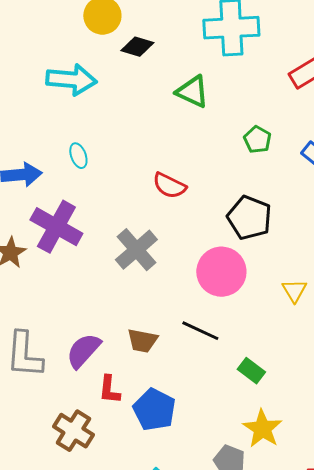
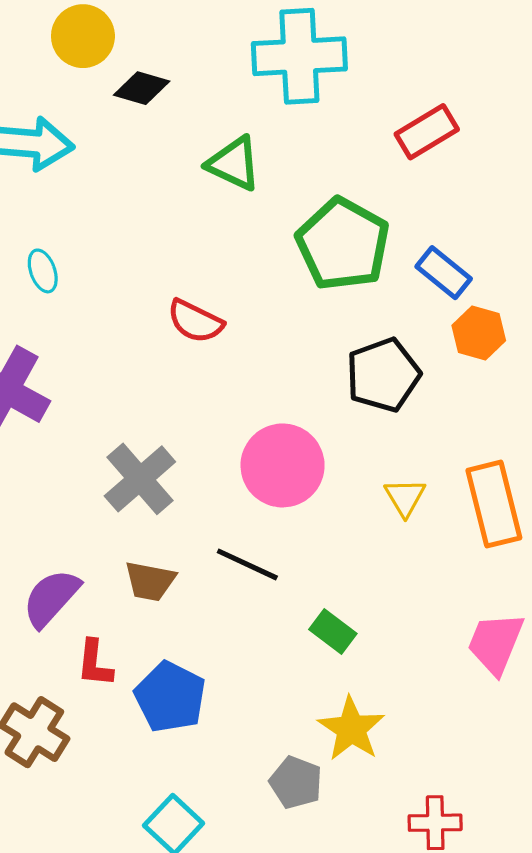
green pentagon: (257, 140) -> (343, 244), size x2.0
black pentagon: (249, 218) -> (383, 375), moved, turned 30
gray cross: (136, 250) -> (140, 479), moved

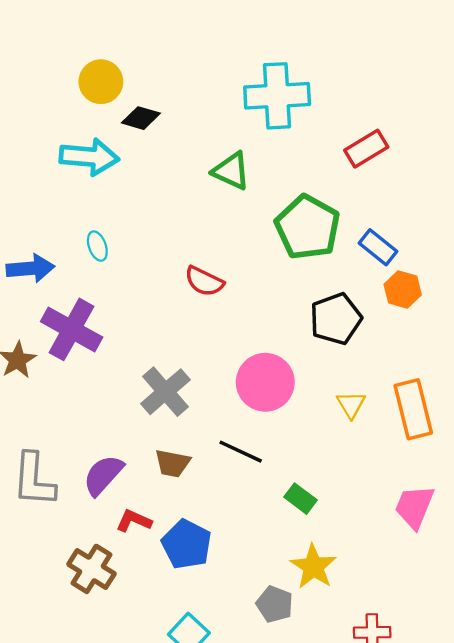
yellow circle: (83, 36) -> (101, 82), moved
black diamond: (142, 88) -> (141, 118), moved
red L-shape: (95, 663) -> (134, 521), turned 108

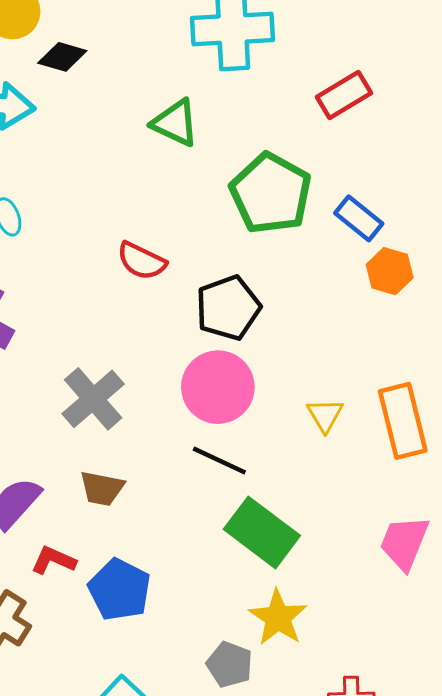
black pentagon: (336, 319) -> (228, 308), moved
black line: (241, 452) -> (219, 460), moved
green rectangle: (300, 499) -> (262, 532), size x1.8

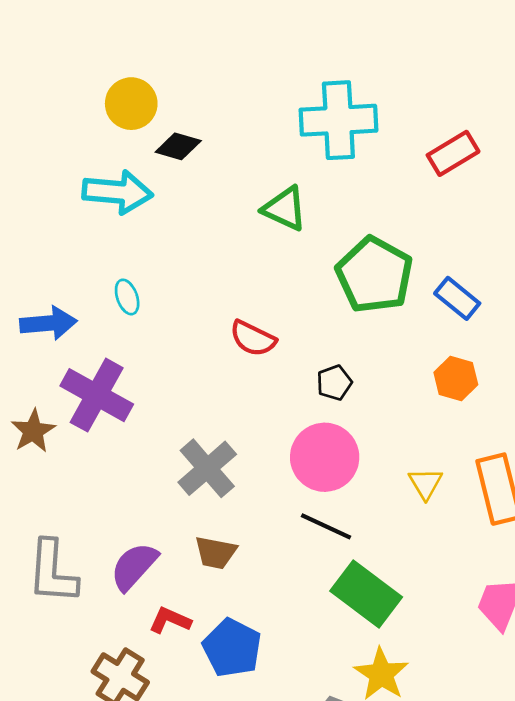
red rectangle: (344, 95) -> (453, 153), moved
orange hexagon: (390, 271) -> (456, 379), moved
black pentagon: (228, 308) -> (334, 383), size x0.6

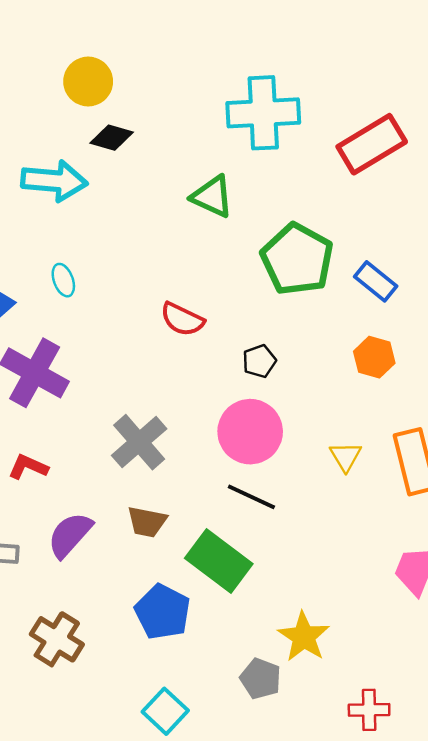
yellow circle: (131, 104) -> (88, 82), moved
red rectangle: (453, 153) -> (372, 144), size x1.4
green rectangle: (366, 594) -> (219, 561), moved
red L-shape: (170, 620) -> (28, 467), moved

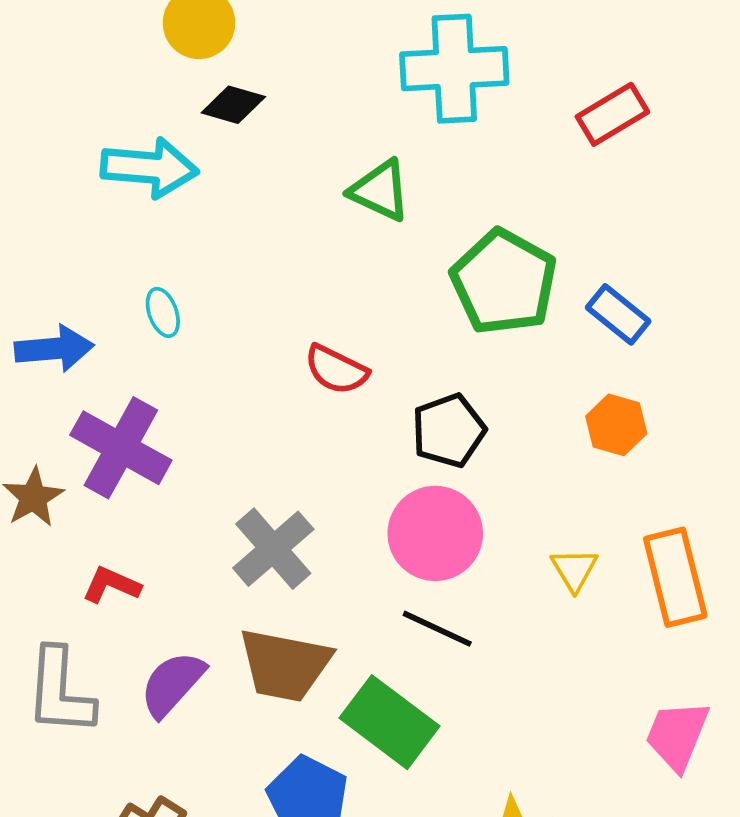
red rectangle: (372, 144) -> (612, 114), size x0.7
black pentagon: (259, 361) -> (449, 431), size x1.5
brown trapezoid: (147, 522) -> (285, 665), size x1.6

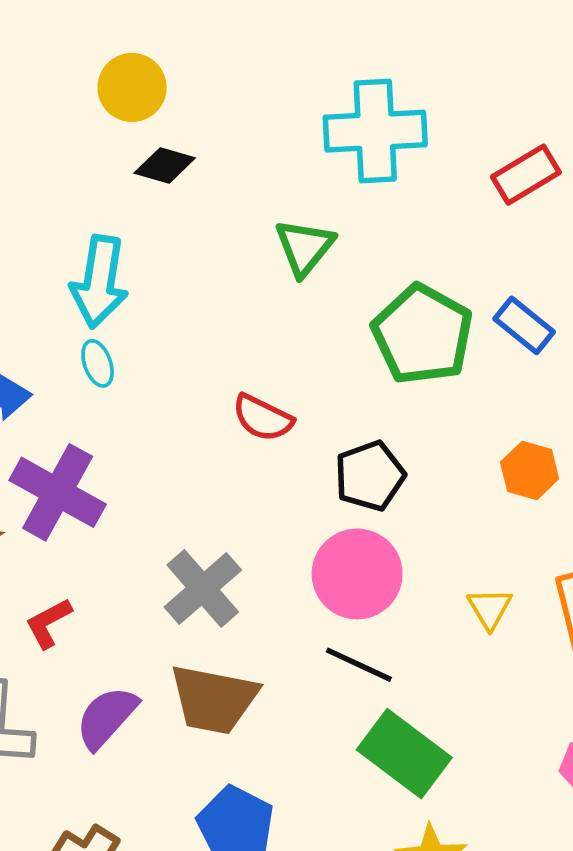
cyan arrow: (149, 168) -> (99, 282), moved, turned 94
green triangle: (380, 191) -> (304, 247), turned 44
blue rectangle: (618, 314) -> (524, 325), moved
red L-shape: (111, 585) -> (49, 623), turned -52
green rectangle: (390, 722) -> (404, 754), moved

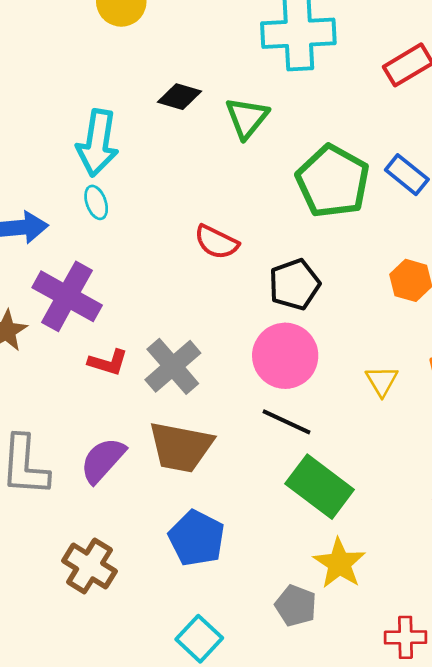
black diamond: (165, 166) -> (179, 97), moved
red L-shape: (49, 623) -> (108, 362), moved, turned -135

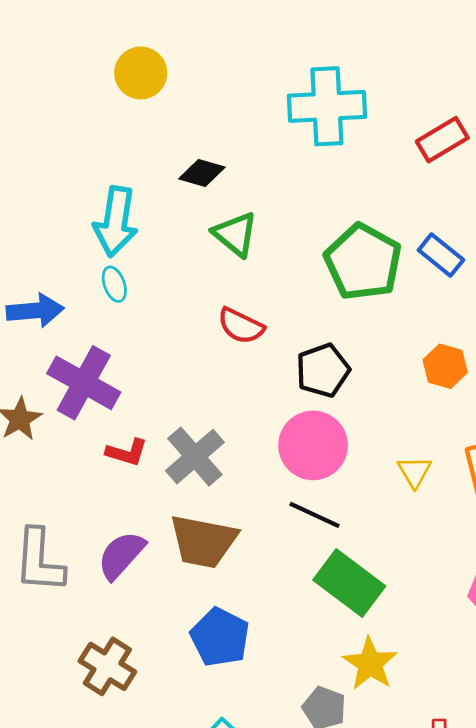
green triangle: (247, 118) -> (235, 234), moved, turned -30

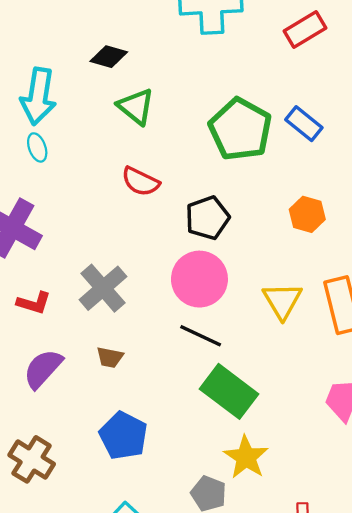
red L-shape: (127, 452) -> (34, 303), moved
yellow triangle: (415, 472) -> (282, 301), size x1.4
brown trapezoid: (203, 541) -> (110, 357), size x0.5

